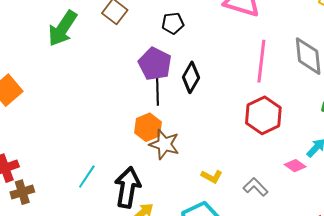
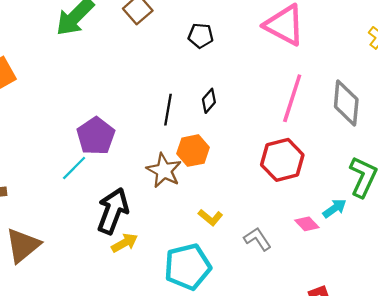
purple pentagon: (155, 64) -> (96, 136), moved
black diamond: (191, 77) -> (209, 101), size x0.7
orange hexagon: (148, 127) -> (193, 151), moved
cyan line: (87, 177) -> (74, 168), moved

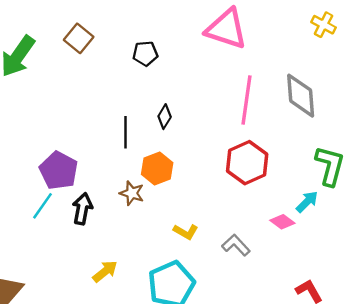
brown star: (164, 171) -> (132, 193), size x0.7
black arrow: (113, 211) -> (82, 209), moved, size x0.7

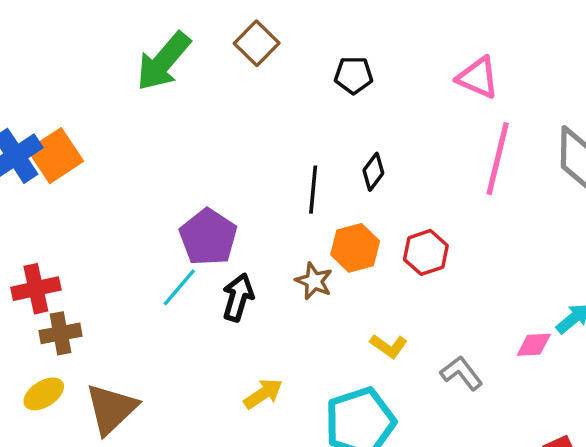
pink triangle: (226, 29) -> (478, 78), moved, size x0.7
red hexagon: (247, 163) -> (426, 252), moved, size x0.7
pink diamond: (282, 222) -> (534, 345), turned -45

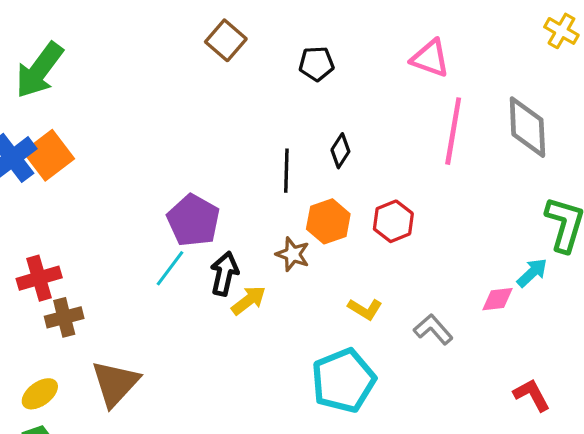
green arrow: (163, 61) -> (39, 70), moved
yellow ellipse: (44, 394) -> (40, 394), moved
yellow arrow: (263, 394) -> (249, 300), moved

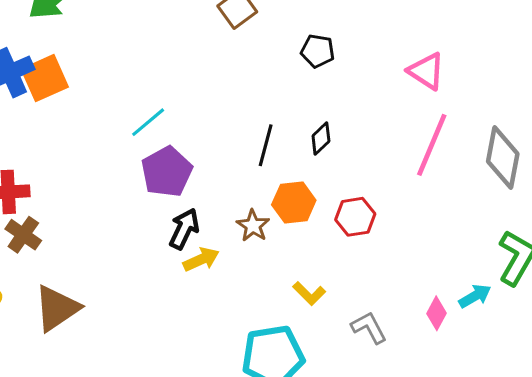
cyan line: (170, 268) -> (148, 122), moved
pink diamond: (498, 299) -> (436, 313), turned -68
brown cross: (64, 317) -> (23, 235), turned 36

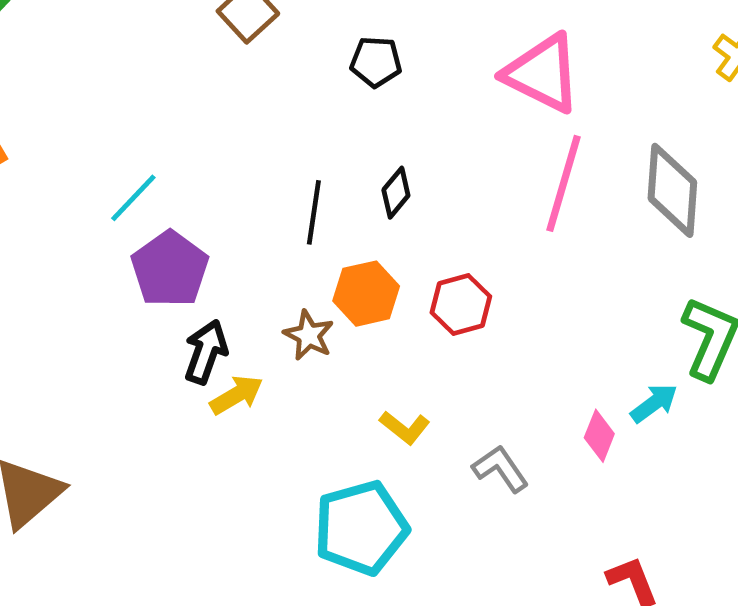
pink triangle: (426, 71) -> (543, 73), size x1.4

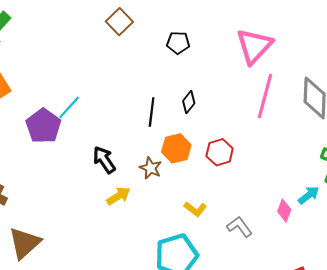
pink triangle: (543, 73) -> (254, 46), turned 48
purple pentagon: (170, 269) -> (43, 126), moved
black arrow: (206, 352) -> (104, 160), moved, turned -52

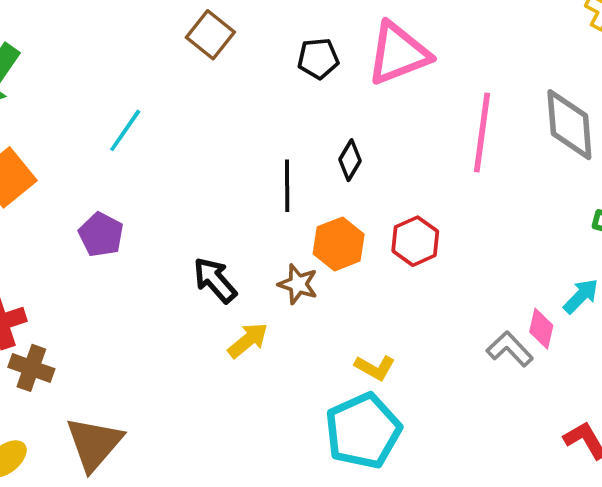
pink triangle: (254, 46) -> (398, 53), moved, turned 33
cyan line: (69, 107) -> (125, 130), moved
purple pentagon: (43, 126) -> (101, 235), size x0.7
yellow L-shape: (195, 209) -> (375, 368), moved
gray L-shape: (239, 227) -> (510, 349), moved

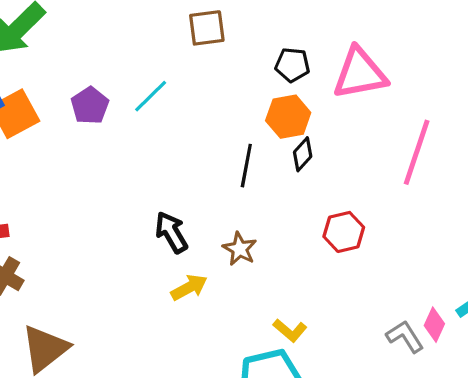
brown square: (210, 35) -> (207, 28), turned 33
cyan line: (125, 130) -> (151, 96), moved
purple pentagon: (101, 235) -> (90, 105), moved
orange hexagon: (339, 244) -> (288, 117), moved

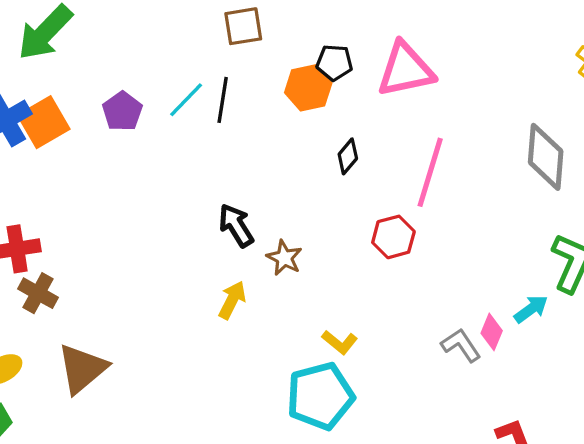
orange hexagon: (288, 117) -> (308, 88), moved
pink line: (417, 152) -> (430, 172), moved
black line: (246, 166) -> (223, 100), moved
black arrow: (171, 232) -> (236, 225), moved
yellow arrow: (189, 287) -> (232, 300), turned -33

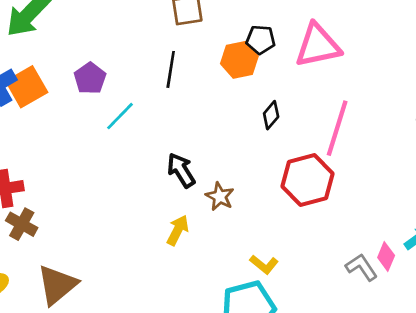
cyan line: (186, 100) -> (120, 116), moved
red hexagon: (393, 237) -> (308, 180), size x1.5

